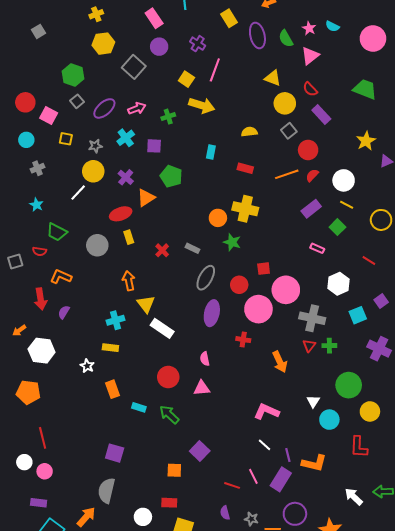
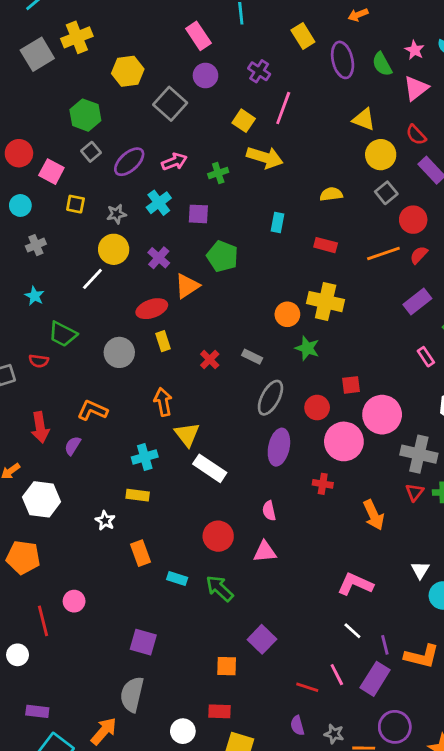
yellow cross: (96, 14) -> (77, 37), moved, size x1.5
gray square: (39, 31) -> (37, 54), size x1.6
pink rectangle: (317, 248) -> (426, 357), turned 32
orange L-shape: (61, 277) -> (92, 410), moved
pink circle: (45, 471) -> (74, 601), moved

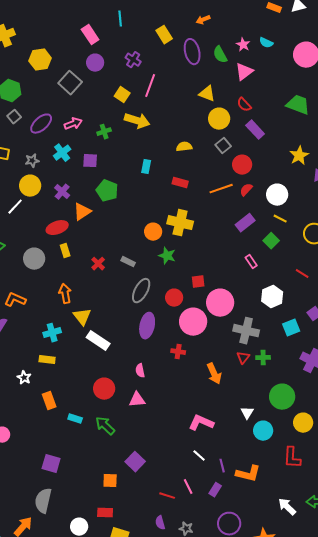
purple rectangle: (375, 679) -> (215, 490), size x0.6

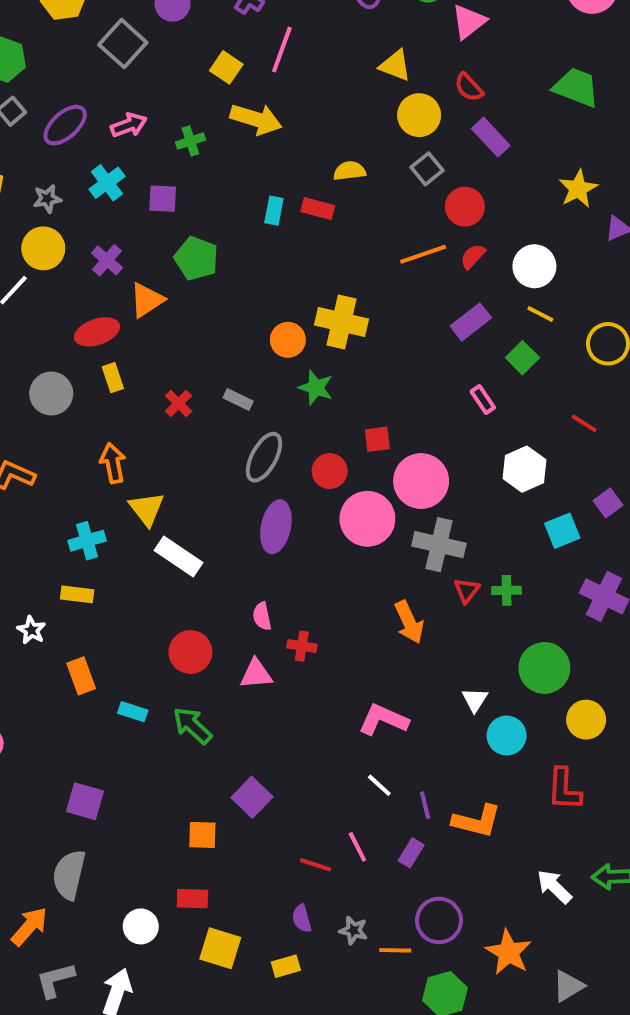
red rectangle: (180, 183) -> (318, 209), moved
gray cross: (246, 331) -> (439, 545), moved
red cross: (178, 352) -> (302, 646), moved

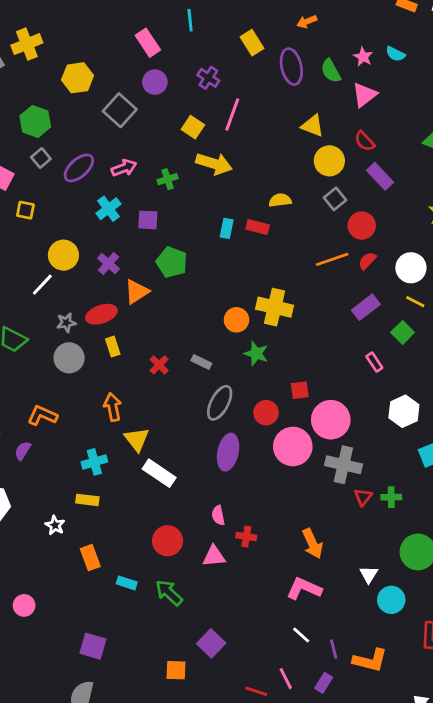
gray star: (47, 199) -> (66, 323), moved
orange arrow: (409, 622) -> (312, 544), moved

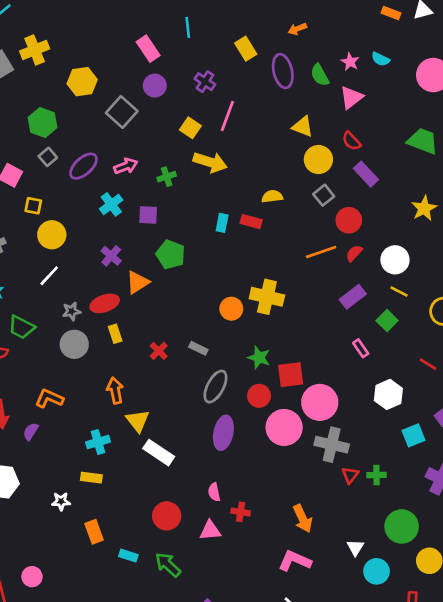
yellow circle: (63, 255) -> (52, 235), moved
green star: (256, 354) -> (259, 358), moved
red square: (300, 390) -> (291, 375), size x1.5
white star: (55, 525) -> (61, 501), turned -30

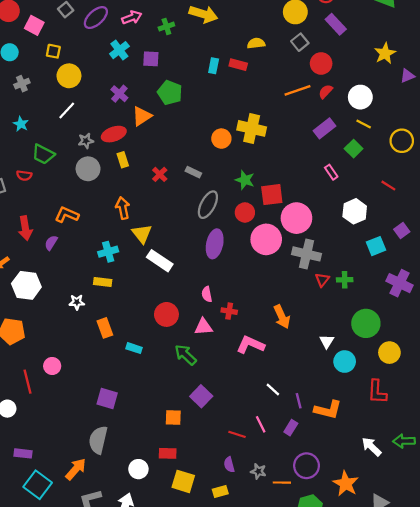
pink L-shape: (295, 561) -> (250, 345), moved
green arrow: (168, 565) -> (186, 355), moved

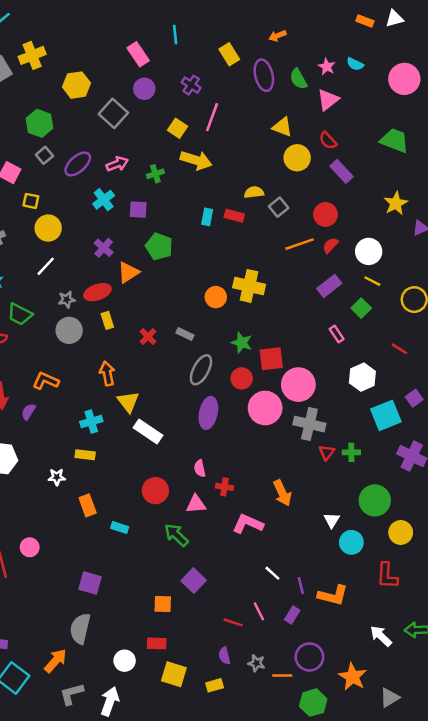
gray square: (300, 42) -> (279, 207), moved
cyan square: (376, 246) -> (386, 415), size x1.4

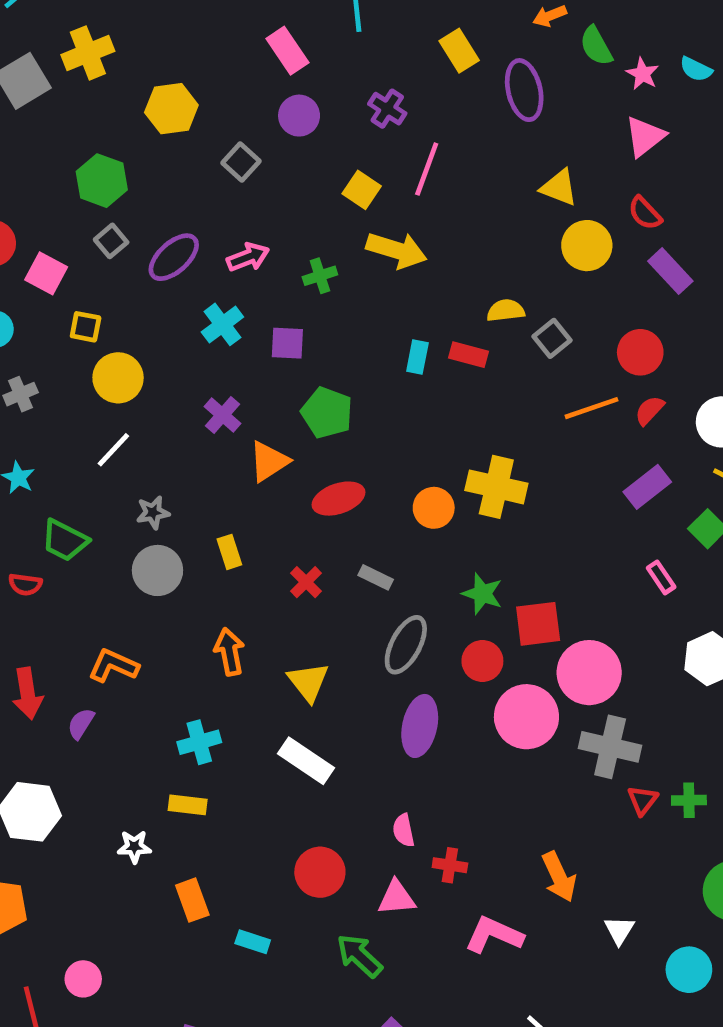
green semicircle: (298, 79) -> (596, 46), moved
gray square: (113, 113) -> (241, 162), size x0.7
red ellipse: (97, 292) -> (339, 499), moved
yellow triangle: (128, 402) -> (308, 682), moved
white triangle: (332, 520) -> (619, 930), moved

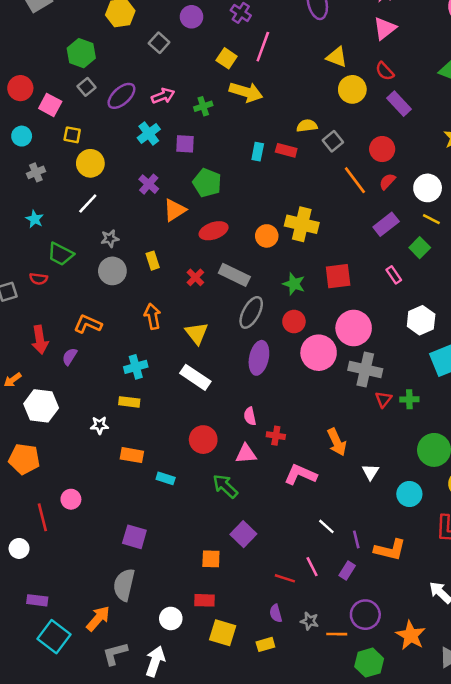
orange line: (591, 408) -> (355, 180), turned 72
gray rectangle: (376, 577) -> (234, 275), size x1.6
red square: (538, 624) -> (338, 276), moved
orange rectangle: (192, 900) -> (132, 455), turned -60

